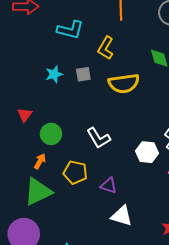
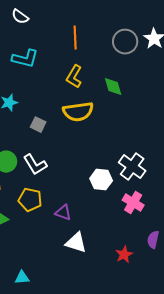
yellow L-shape: (106, 48) -> (74, 77), moved
gray square: (83, 74) -> (38, 125), moved, turned 35
white L-shape: (99, 138) -> (35, 165), moved

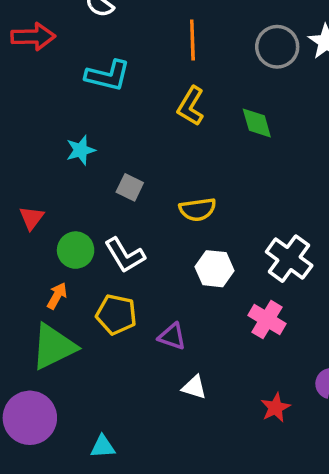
yellow semicircle: (78, 112) -> (198, 209), moved, size x0.7
white hexagon: (101, 180) -> (214, 269), moved
pink cross: (133, 203) -> (267, 320), moved
white triangle: (76, 243) -> (194, 387), size x0.7

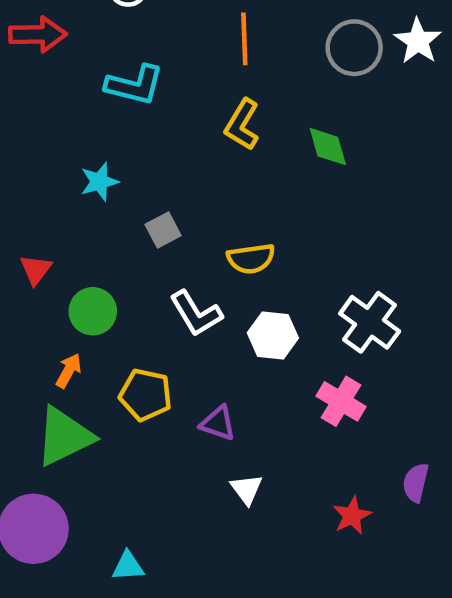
gray square: (130, 187) -> (163, 230), turned 36
white L-shape: (125, 255) -> (196, 313), moved
white triangle: (194, 387) -> (247, 489), turned 36

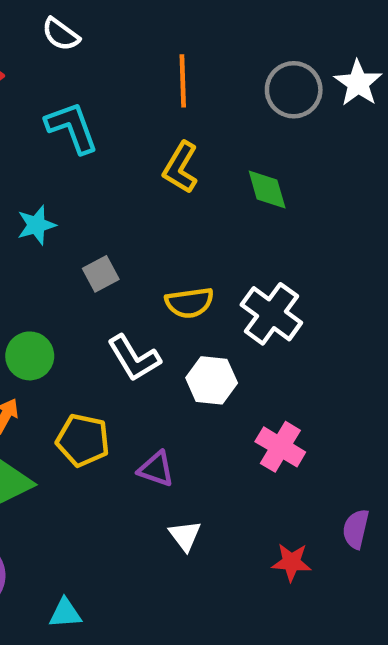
cyan L-shape: (135, 85) -> (72, 127), turned -124
white cross: (370, 322) -> (271, 314), moved
red star: (352, 516) -> (291, 562), turned 30

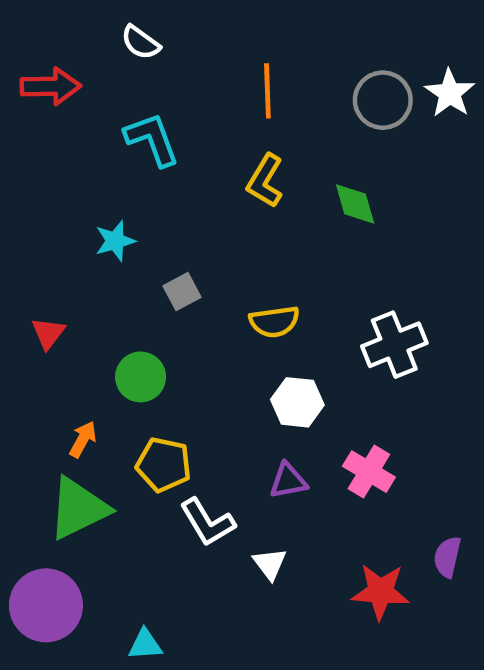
white cross: (271, 314) -> (394, 345), moved, turned 32
green circle: (30, 356) -> (141, 377), moved
white L-shape: (134, 358) -> (207, 522), moved
purple triangle: (156, 469) -> (288, 481), moved, turned -30
red star: (291, 562) -> (380, 592), size x1.4

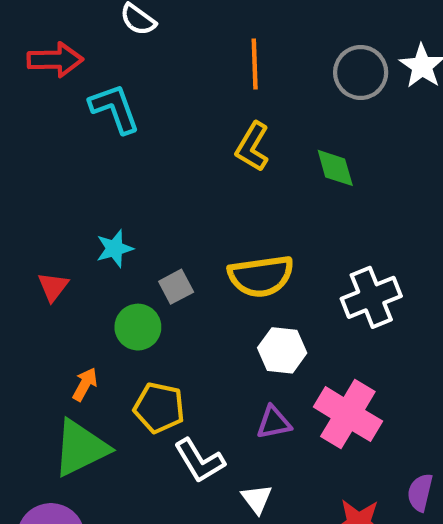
cyan L-shape: (152, 139) -> (115, 109), moved
cyan star: (115, 241) -> (115, 249), moved
gray square: (182, 292) -> (176, 287), moved
yellow semicircle: (274, 322) -> (261, 276), size x1.4
pink cross: (369, 472) -> (348, 414), size x1.4

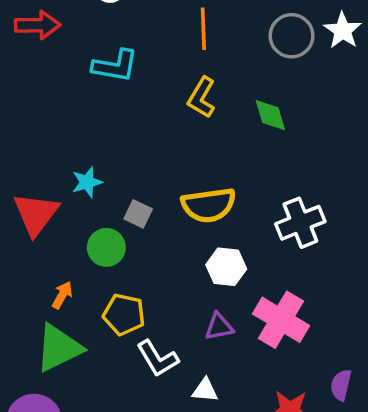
cyan L-shape: (115, 109) -> (115, 66), moved, turned 120
red triangle: (53, 287) -> (36, 214), size x1.8
gray square: (176, 287) -> (138, 214), turned -36
white triangle: (257, 499) -> (205, 390), turned -48

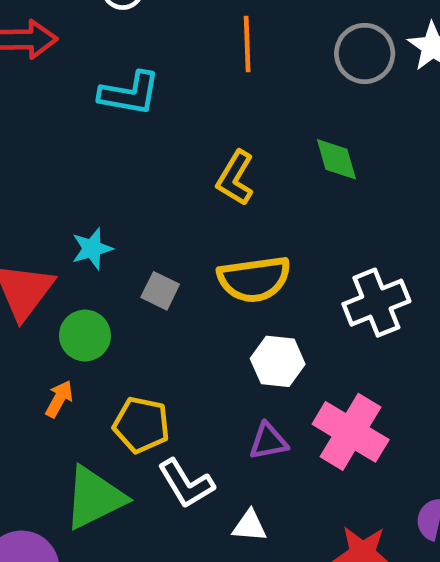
yellow L-shape: (202, 97) -> (235, 178), moved
green circle: (106, 247) -> (85, 336), moved
green triangle: (59, 348) -> (94, 498), moved

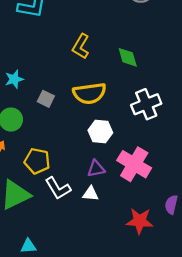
green diamond: (336, 159) -> (128, 57), moved
white triangle: (249, 526) -> (91, 194), moved

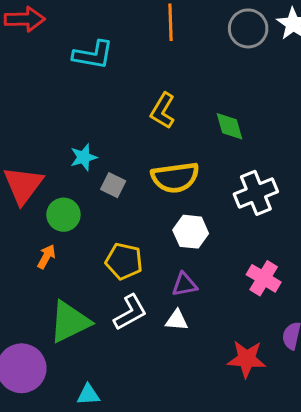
cyan star: (14, 79) -> (84, 157), moved
yellow pentagon: (37, 161) -> (124, 261), moved
pink cross: (134, 164) -> (264, 278), moved, size x0.7
white L-shape: (58, 188) -> (130, 312), turned -88

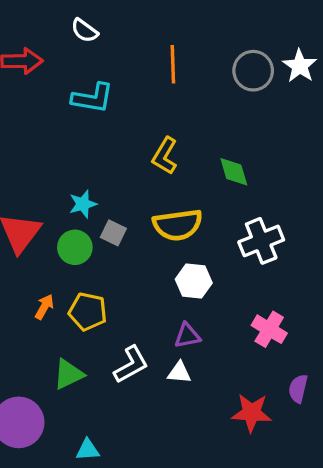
green circle: (63, 215) -> (75, 247), moved
yellow pentagon: (124, 261) -> (88, 312), moved
green triangle: (70, 322) -> (68, 374), size x0.7

